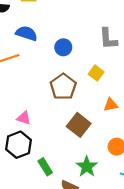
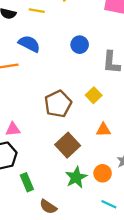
blue circle: (63, 47) -> (80, 45), moved
pink triangle: (24, 118) -> (13, 129), turned -32
green star: (87, 167) -> (76, 177), moved

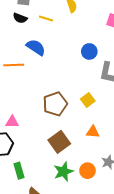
blue circle: (80, 45) -> (89, 51), moved

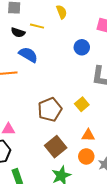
black semicircle: (20, 18) -> (18, 32), moved
blue circle: (89, 51) -> (82, 47), moved
orange circle: (87, 171) -> (86, 156), moved

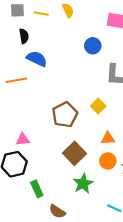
yellow line: (37, 26) -> (41, 14), moved
black semicircle: (18, 32) -> (24, 36), turned -112

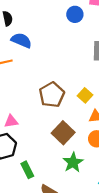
blue circle: (93, 46) -> (75, 14), moved
yellow square: (98, 106) -> (85, 95), moved

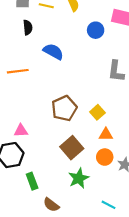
blue semicircle: (21, 40) -> (53, 52), moved

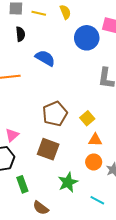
blue circle: (96, 30) -> (87, 38), size x1.5
pink triangle: (21, 131) -> (12, 135), turned -40
brown square: (72, 148) -> (48, 149), moved, turned -30
cyan line: (109, 205) -> (97, 200), moved

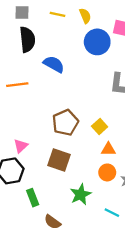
yellow semicircle: (65, 12) -> (85, 16), moved
yellow line: (39, 13) -> (57, 14), moved
black semicircle: (20, 34) -> (27, 40), size x1.6

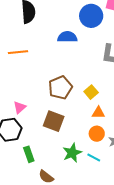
blue semicircle: (54, 64) -> (67, 37), moved, turned -30
cyan line: (112, 213) -> (94, 158), moved

